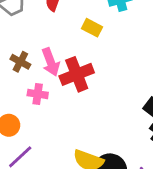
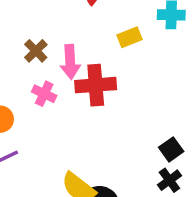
yellow rectangle: (92, 28) -> (130, 37), turned -66

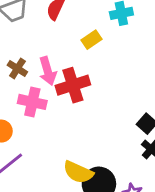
pink cross: (44, 94) -> (32, 102), size x1.4

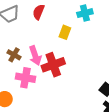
yellow rectangle: (92, 40) -> (65, 32), turned -32

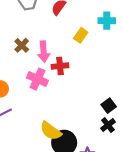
red cross: (53, 65) -> (60, 66), size x0.7
pink cross: (25, 78) -> (37, 79), moved

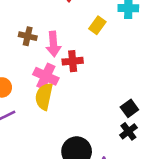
brown cross: (22, 45) -> (28, 36), turned -32
yellow semicircle: (51, 131) -> (44, 97), moved, turned 65

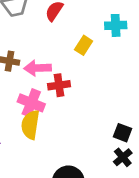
pink arrow: (53, 44) -> (38, 68), turned 95
black square: (129, 108) -> (123, 133), turned -30

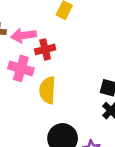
yellow semicircle: (30, 125) -> (47, 90), moved

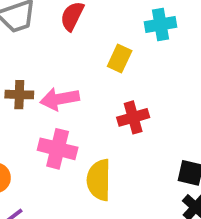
red cross: (45, 49) -> (133, 117), moved

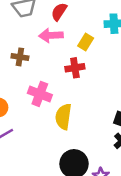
pink arrow: (60, 99) -> (51, 35), moved
red cross: (133, 117) -> (75, 68), moved

